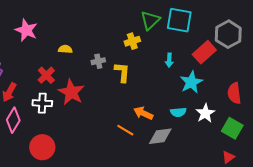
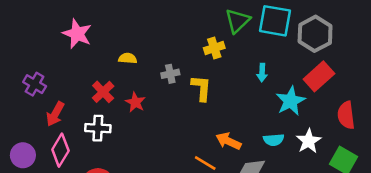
gray hexagon: (228, 34) -> (315, 34), moved
red rectangle: (204, 52) -> (319, 76), moved
red star: (71, 92) -> (135, 102), moved, size x0.6

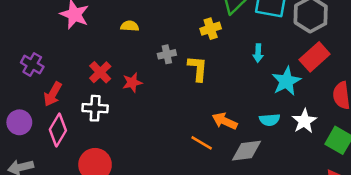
yellow semicircle: (128, 58) -> (130, 26), moved
red star: (135, 102) -> (132, 83), turned 30
purple circle: (23, 155) -> (19, 122), moved

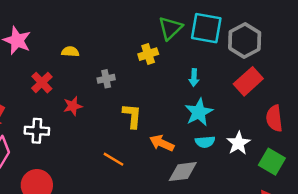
yellow L-shape: (198, 68) -> (132, 116), moved
red cross: (100, 72) -> (42, 83), moved
cyan star: (286, 81) -> (199, 112), moved
orange line: (202, 143) -> (114, 159), moved

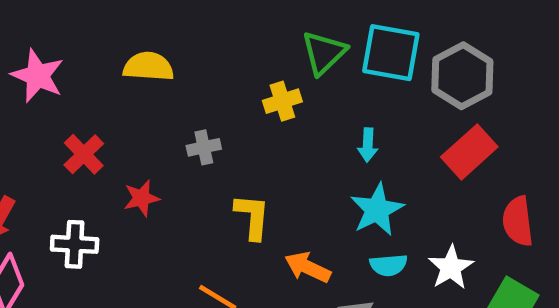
yellow semicircle: (70, 52) -> (148, 67), moved, size x1.5

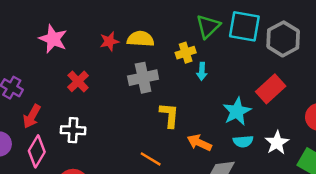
yellow semicircle: (148, 67) -> (141, 39), moved
cyan arrow: (368, 145) -> (202, 71), moved
gray cross: (204, 147) -> (143, 78), size x1.6
red rectangle: (469, 152) -> (271, 89), moved
red star: (141, 198) -> (109, 41), moved

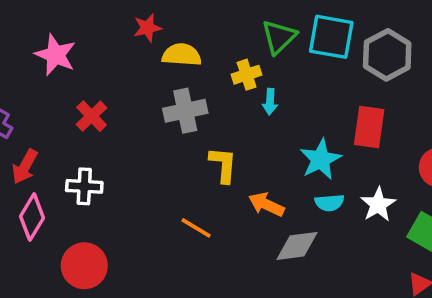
red star: (109, 41) -> (147, 28), moved
red rectangle: (271, 89) -> (369, 127), turned -40

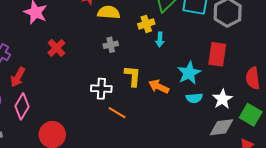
gray cross: (185, 111) -> (111, 45), size x0.6
white cross: (84, 186) -> (101, 89), moved
orange arrow: (266, 204) -> (159, 87), moved
gray diamond: (297, 246) -> (221, 127), moved

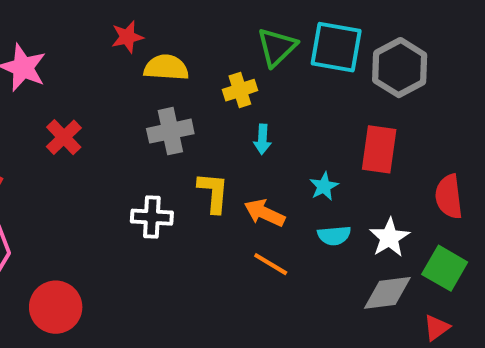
cyan arrow: (160, 40) -> (262, 139), moved
gray cross: (111, 45) -> (170, 131), size x1.5
cyan star: (189, 73) -> (324, 186), size x0.6
orange line: (117, 113) -> (271, 264), moved

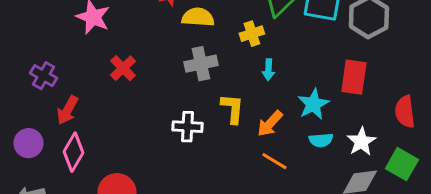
cyan star: (324, 186) -> (313, 104), size x1.5
orange arrow: (265, 213) -> (270, 124), turned -72

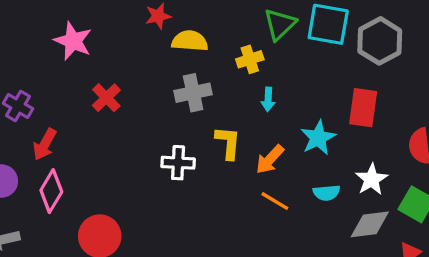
cyan semicircle: (321, 140) -> (326, 193), moved

